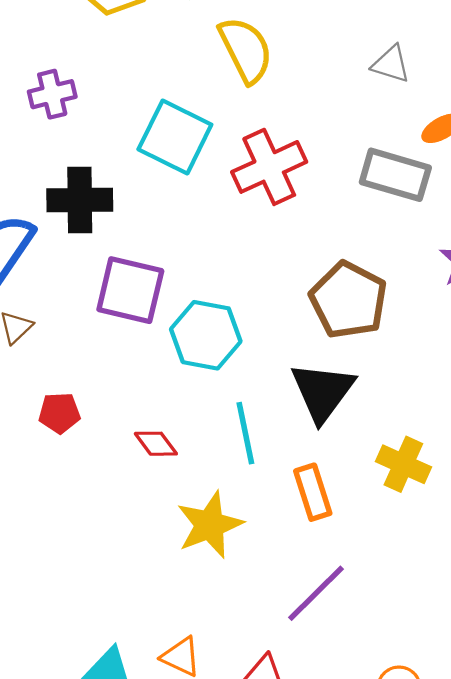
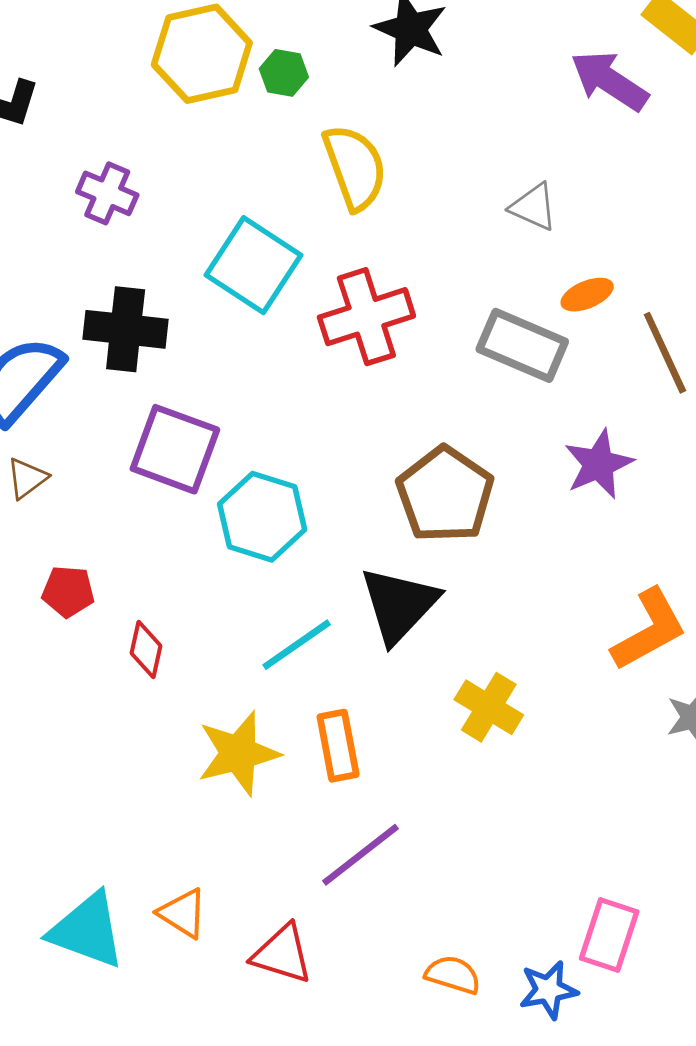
purple cross: (52, 94) -> (107, 193), turned 30
cyan line: (245, 433) -> (297, 645), turned 60
red diamond: (156, 444) -> (146, 649), moved, turned 42
orange rectangle: (313, 492) -> (338, 746), moved

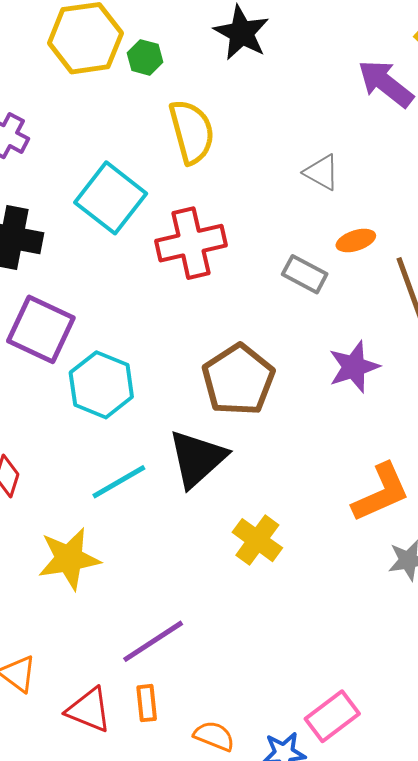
gray rectangle: (522, 345) -> (305, 274), size x0.7
orange rectangle: (338, 746) -> (147, 703), moved, size x0.7
pink rectangle: (609, 935) -> (332, 716), turned 30

